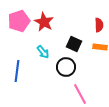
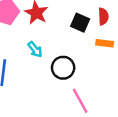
black square: (74, 44) -> (80, 23), moved

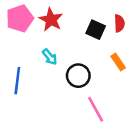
orange rectangle: (105, 43) -> (118, 62), moved, turned 49

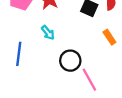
black circle: (78, 76) -> (70, 61), moved

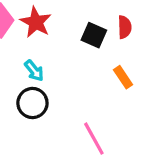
black circle: (70, 61) -> (32, 103), moved

